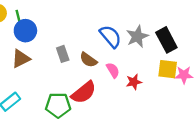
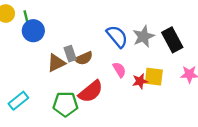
brown triangle: (21, 59) -> (56, 63), moved
brown semicircle: (88, 60) -> (84, 58), moved, turned -60
yellow square: (168, 69) -> (154, 77), moved

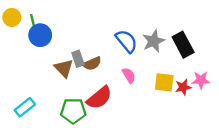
brown triangle: (56, 63) -> (64, 68), turned -48
red star: (140, 81) -> (183, 87), moved

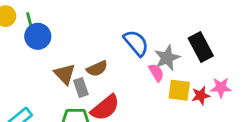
gray star: (154, 41) -> (167, 58), moved
gray rectangle: (78, 59) -> (81, 87), moved
pink semicircle: (129, 75) -> (156, 73), moved

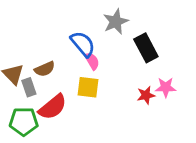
gray star: (167, 58) -> (116, 22), moved
pink semicircle: (156, 73) -> (92, 61), moved
yellow square: (179, 90) -> (88, 87), moved

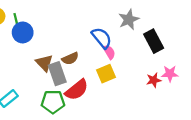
gray rectangle: (29, 87) -> (57, 74), size x1.5
yellow square: (88, 87) -> (106, 74), turned -30

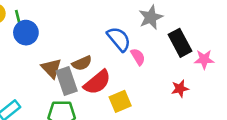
pink semicircle: (109, 52) -> (138, 57), moved
yellow square: (106, 74) -> (120, 101), moved
pink star: (170, 74) -> (204, 59), moved
red semicircle: (77, 90) -> (97, 82), moved

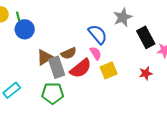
pink semicircle: (138, 57) -> (96, 53), moved
brown triangle: (51, 68) -> (45, 57), turned 42
yellow square: (120, 101) -> (109, 70), moved

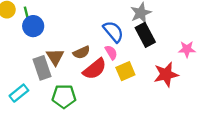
black rectangle: (146, 37) -> (145, 35), moved
brown triangle: (45, 57) -> (55, 57), turned -30
gray rectangle: (57, 67) -> (42, 68), moved
red star: (146, 73) -> (166, 74), size x1.6

